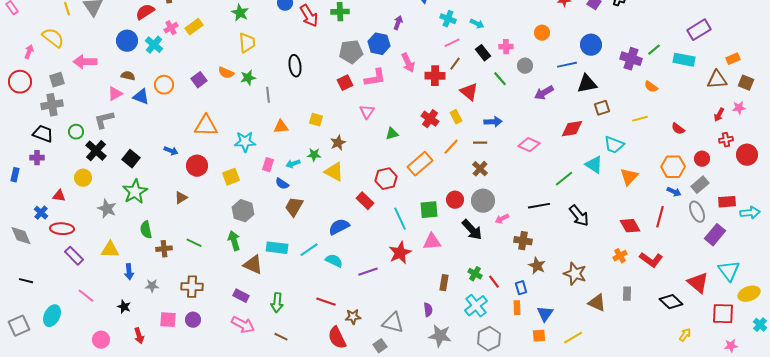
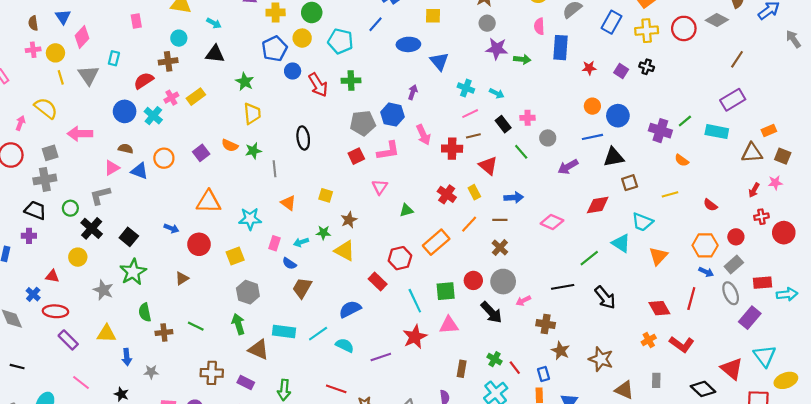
orange circle: (542, 33) -> (592, 106), moved
brown line: (455, 64) -> (473, 136), turned 40
orange triangle: (281, 127) -> (288, 203), turned 42
brown cross: (192, 287) -> (212, 373), moved

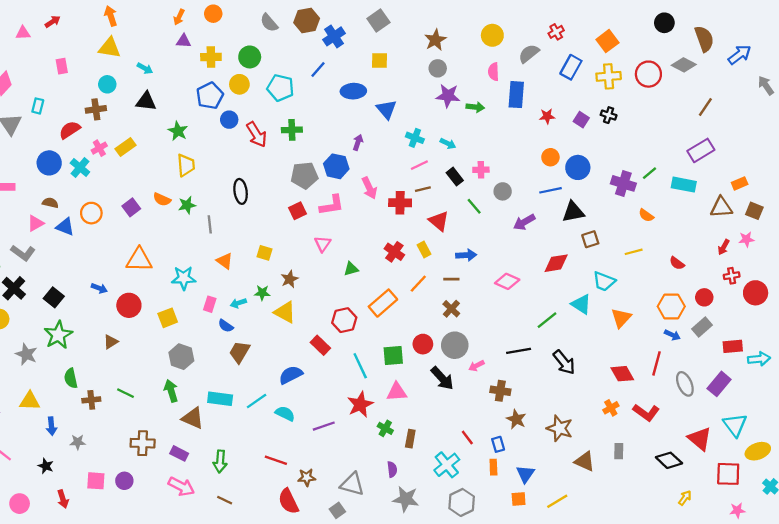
gray L-shape: (100, 195) -> (23, 253), turned -130
gray ellipse: (731, 293) -> (685, 384), moved
green cross: (495, 359) -> (385, 428), moved

